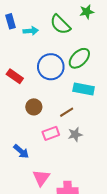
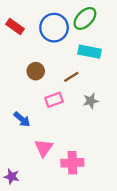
red rectangle: (15, 76) -> (15, 26), moved
gray star: (75, 134) -> (91, 101), moved

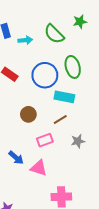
green ellipse: (85, 18) -> (73, 67), turned -60
cyan rectangle: (90, 52) -> (64, 97), moved
pink triangle: (44, 148) -> (39, 168), moved, turned -48

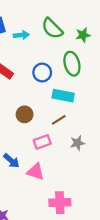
green star: (80, 22) -> (83, 35), moved
blue circle: (45, 75) -> (42, 73), size x0.7

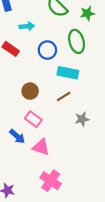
cyan arrow: (21, 35) -> (27, 26), moved
pink rectangle: (42, 142) -> (33, 119), moved, turned 56
pink cross: (60, 203) -> (51, 181), moved, turned 36

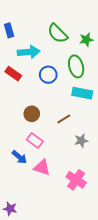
cyan arrow: (27, 26) -> (29, 52), size x1.5
cyan rectangle: (68, 73) -> (82, 93), moved
pink cross: (51, 181) -> (76, 180), moved

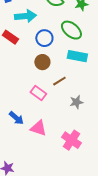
green ellipse: (76, 66) -> (71, 30), turned -35
brown circle: (32, 114) -> (42, 62), moved
pink rectangle: (35, 141) -> (38, 93), moved

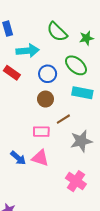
pink rectangle: (38, 93) -> (41, 132), turned -35
gray star: (76, 102) -> (81, 141), size x1.5
pink triangle: (38, 128) -> (40, 158), moved

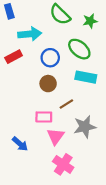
red rectangle: (12, 73) -> (14, 57), turned -63
pink triangle: (40, 158) -> (56, 136), moved, turned 48
pink cross: (76, 181) -> (63, 164), moved

